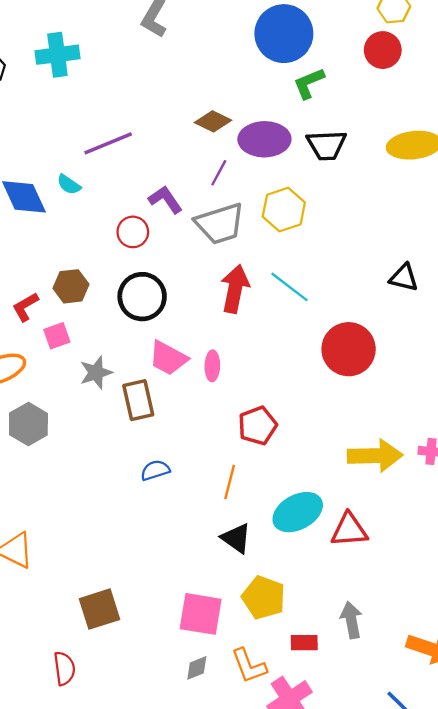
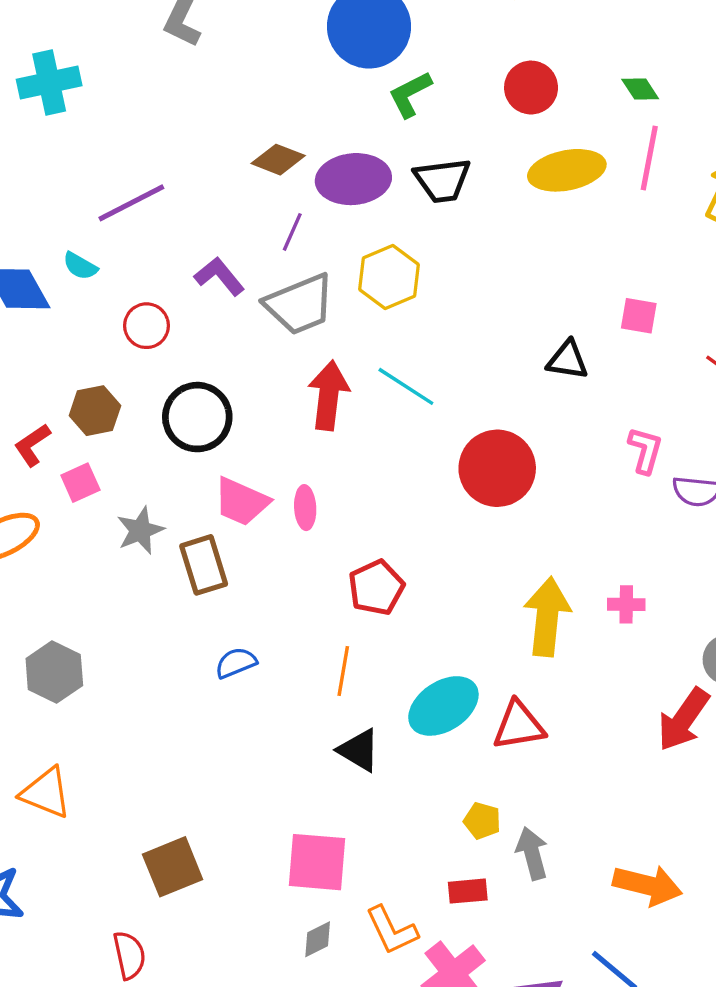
red circle: (383, 50) -> (531, 88), moved
red circle: (133, 232) -> (146, 326), moved
gray hexagon: (28, 424) -> (54, 672), moved
yellow arrow: (375, 456) -> (547, 617), turned -78
yellow pentagon: (264, 597) -> (482, 821), moved, size x0.6

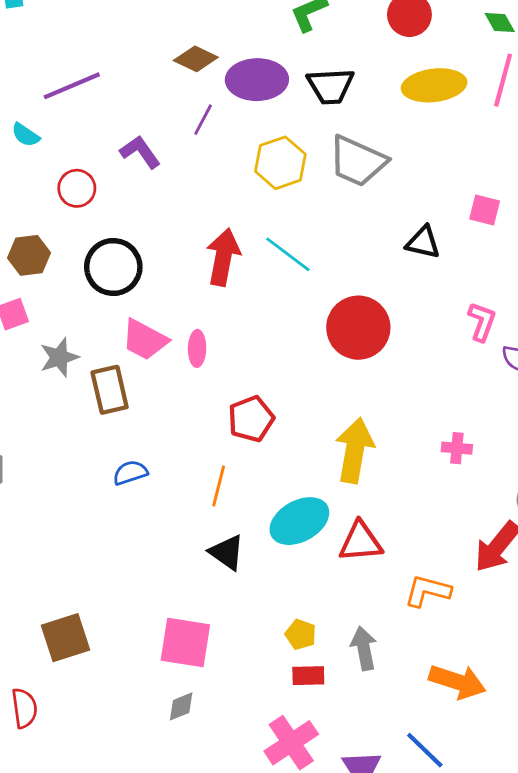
gray trapezoid: (300, 304) -> (357, 161), moved, turned 42
yellow arrow: (547, 617) -> (355, 450), moved
yellow pentagon: (482, 821) -> (301, 634), moved
orange L-shape: (392, 930) -> (428, 591), moved, turned 126

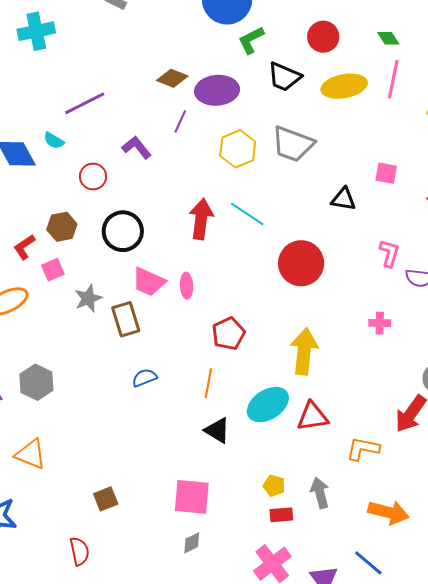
black trapezoid: (330, 86) -> (284, 77), moved, turned 30
pink cross: (457, 448) -> (380, 323), moved
brown square: (65, 638) -> (106, 499), size x0.7

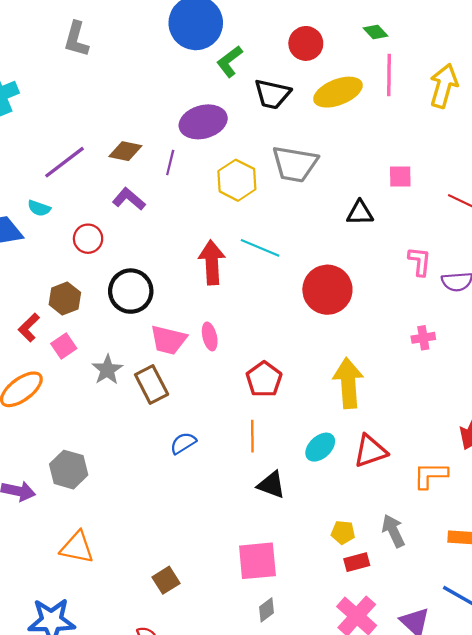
brown diamond: (172, 78) -> (125, 151), moved
cyan ellipse: (268, 405) -> (320, 447), size x0.7

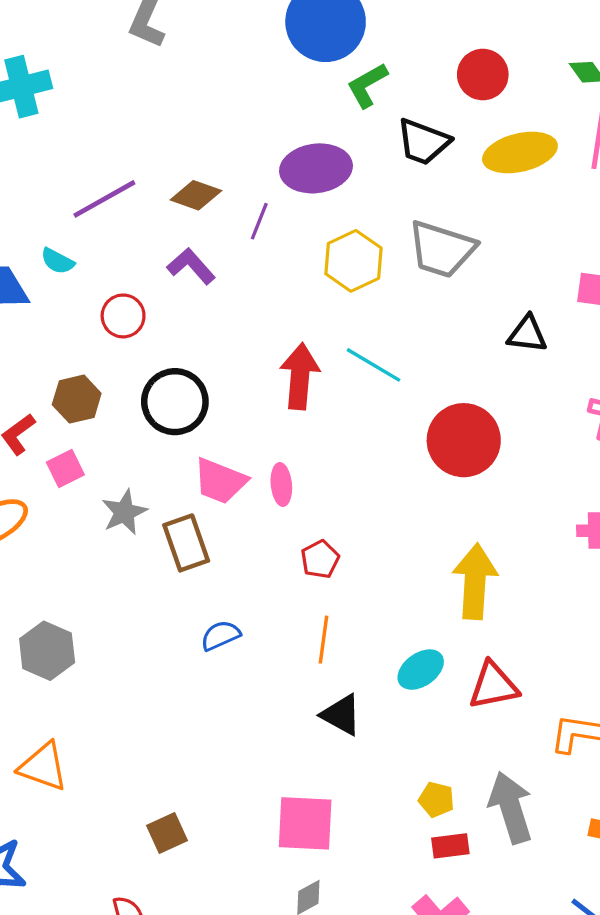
red pentagon: (264, 379) -> (320, 559), moved, size x0.7
gray arrow: (393, 531) -> (511, 807), size x1.4

